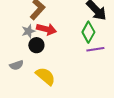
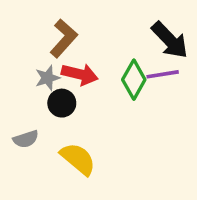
green diamond: (88, 32) -> (134, 80), moved
purple line: (95, 49) -> (163, 74), moved

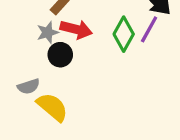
purple line: (163, 74) -> (149, 29), turned -52
yellow semicircle: (78, 159) -> (52, 107), moved

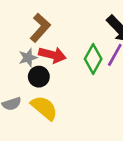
yellow semicircle: (52, 107) -> (44, 108), moved

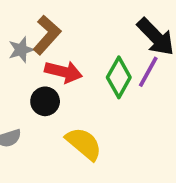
gray star: (28, 58) -> (21, 50), moved
yellow semicircle: (44, 108) -> (84, 144), moved

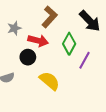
brown L-shape: (47, 35) -> (50, 17), moved
purple line: (148, 72) -> (85, 60), moved

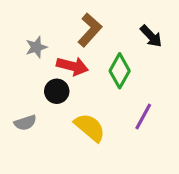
black arrow: (90, 21) -> (151, 36), size x0.7
purple line: (85, 60) -> (143, 116), moved

